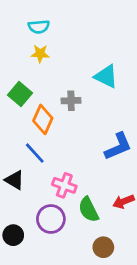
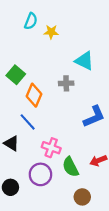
cyan semicircle: (39, 27) -> (31, 21), turned -63
yellow star: (40, 54) -> (51, 32), moved
gray cross: (71, 101) -> (66, 83), moved

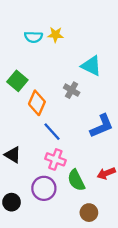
cyan semicircle: (31, 21) -> (33, 37), moved, turned 70
gray cross: (66, 83) -> (72, 90), turned 32
blue line: (28, 122) -> (52, 132), moved

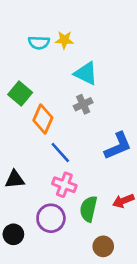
cyan triangle: (91, 66) -> (86, 73), moved
gray cross: (72, 90) -> (83, 104), turned 35
black triangle: (13, 155) -> (15, 179), turned -36
green semicircle: (76, 180) -> (88, 209), turned 40

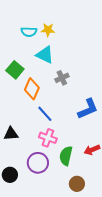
cyan triangle: (86, 73) -> (45, 55), moved

